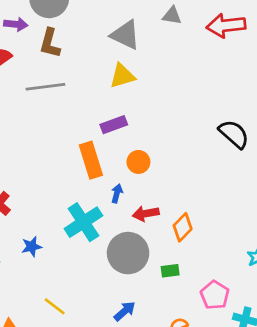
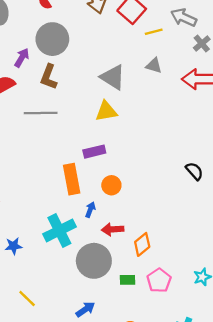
purple arrow: (16, 24) -> (22, 58), turned -72
black semicircle: (234, 134) -> (194, 171), size x0.7
pink pentagon: (215, 295) -> (159, 280), moved

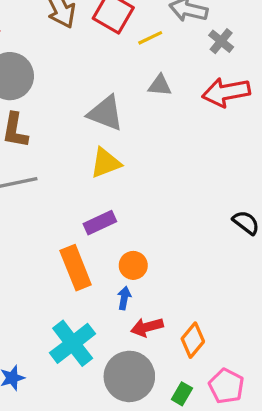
blue arrow: (90, 210) -> (124, 298), moved
green rectangle: (128, 280) -> (182, 394), turned -48

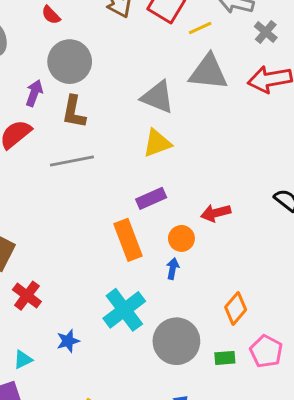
gray triangle: (160, 85) -> (208, 72), size x1.8
red arrow: (147, 327) -> (216, 213), moved
green rectangle: (182, 394) -> (225, 358), turned 54

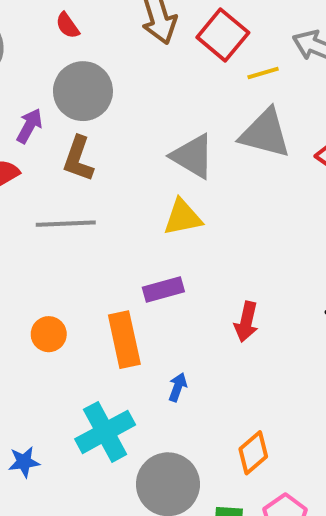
red arrow: (216, 213) -> (246, 322), turned -72
orange circle: (181, 238) -> (49, 334), moved

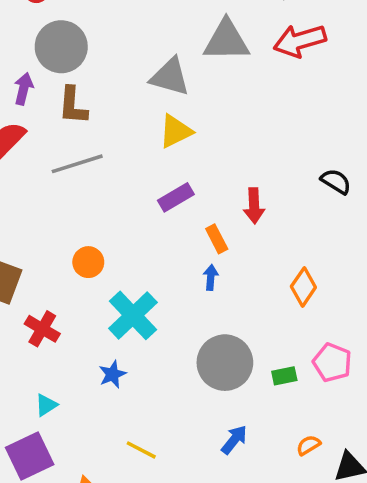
orange rectangle: (124, 340) -> (217, 239), moved, size x0.6
cyan cross: (105, 432) -> (133, 315), moved
orange diamond: (253, 453) -> (303, 287), moved
blue star: (24, 462) -> (112, 374), moved

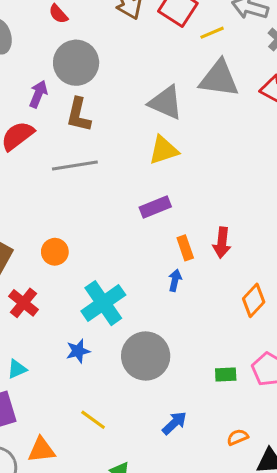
red arrow: (254, 206) -> (222, 243), moved
orange circle: (88, 262) -> (55, 252), moved
gray circle: (225, 363) -> (146, 356), moved

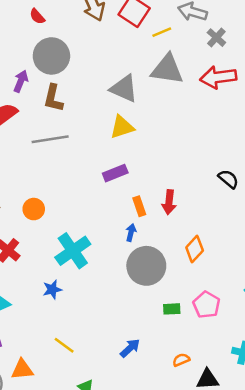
gray circle: (146, 356) -> (146, 266), moved

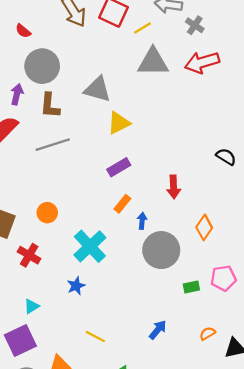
gray triangle: (124, 89) -> (97, 89), moved
orange rectangle: (139, 206) -> (122, 204), moved, turned 66
pink pentagon: (206, 305) -> (223, 278), turned -30

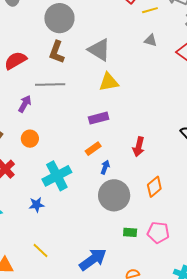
gray triangle: (153, 62) -> (151, 40), size x0.5
purple arrow: (17, 94) -> (25, 104), moved
blue arrow: (158, 330) -> (93, 259), size x1.6

